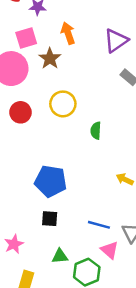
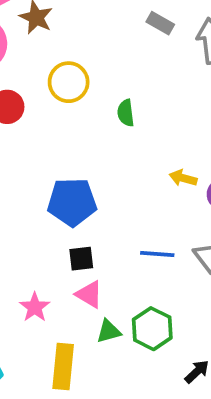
pink triangle: (109, 250) -> (89, 294), moved
green triangle: (60, 256) -> (109, 331), moved

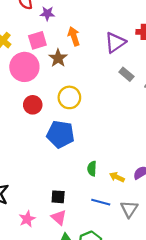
green semicircle: (126, 113) -> (92, 169), moved
yellow arrow: (183, 178) -> (117, 177), moved
blue pentagon: (72, 202) -> (60, 134), moved

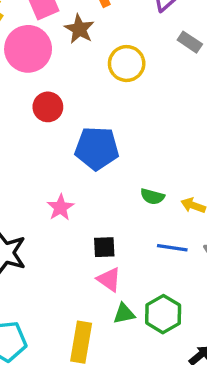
yellow circle: (69, 97) -> (127, 64), moved
green semicircle: (92, 169) -> (152, 197), turned -72
pink star: (27, 219) -> (60, 207), moved

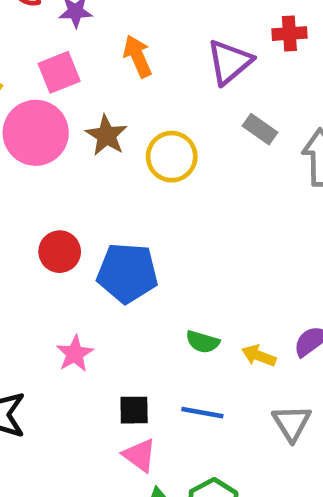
brown star: (79, 29) -> (106, 135), moved
red circle: (48, 107) -> (60, 252), moved
blue line: (172, 248) -> (202, 413), moved

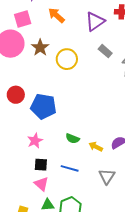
orange arrow: (138, 56) -> (56, 15), turned -30
pink star: (75, 354) -> (35, 141), moved

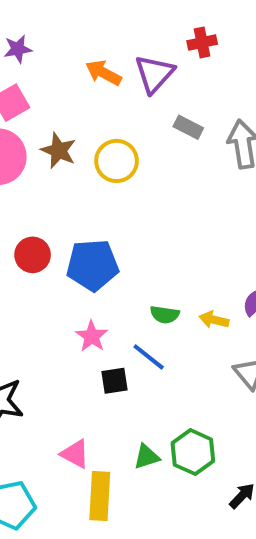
orange arrow: (56, 15) -> (104, 73), moved
blue line: (70, 168) -> (149, 357), moved, turned 36
pink triangle: (41, 184) -> (75, 454), moved

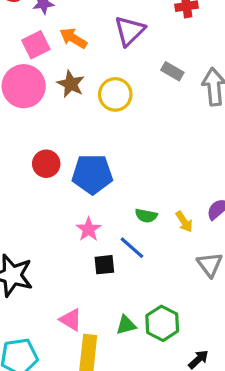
orange arrow: (104, 73) -> (73, 38), moved
purple triangle: (154, 74) -> (130, 31), moved
yellow arrow: (214, 320) -> (184, 222), turned -140

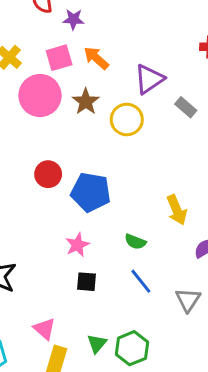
purple triangle: (130, 31) -> (149, 79), moved
yellow arrow: (184, 222) -> (177, 210), moved, size x1.4
blue line: (132, 248) -> (141, 281), moved
green triangle: (126, 325) -> (97, 344), turned -45

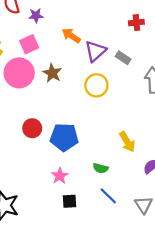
orange arrow: (96, 58) -> (71, 36), moved
gray rectangle: (186, 107) -> (123, 58), moved
yellow circle: (127, 120) -> (96, 85), moved

